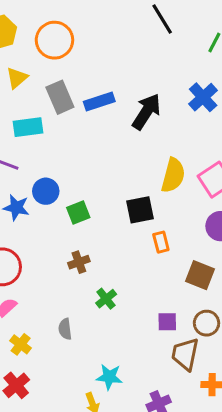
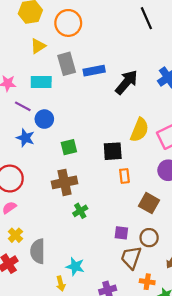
blue circle: (46, 191) -> (44, 119), moved
brown cross: (79, 262) -> (64, 182), size x1.6
gray semicircle: (65, 329) -> (38, 251), moved, size x1.6

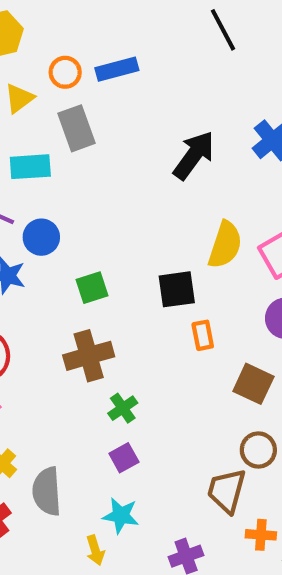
orange circle: (68, 23) -> (65, 72), moved, size x0.6
blue rectangle: (94, 71) -> (117, 69), moved
purple square: (121, 233) -> (124, 458), moved, turned -32

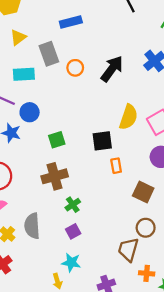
orange circle: (65, 72) -> (75, 68), moved
gray semicircle: (47, 491) -> (32, 226), moved

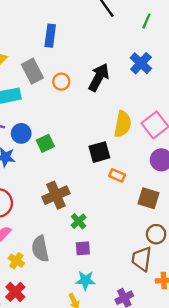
blue rectangle: (71, 22) -> (50, 36), turned -60
green square: (57, 140) -> (45, 143), moved
orange rectangle: (116, 166) -> (117, 175), turned -48
purple square: (73, 231) -> (83, 248), turned 32

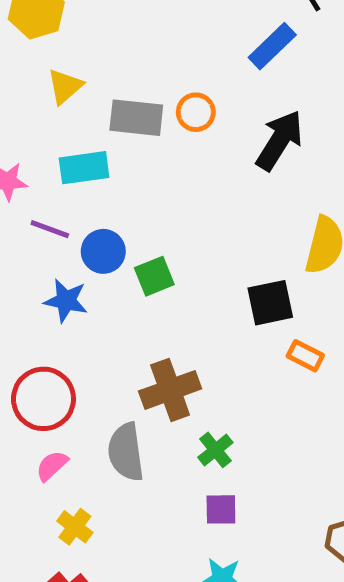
blue rectangle: (50, 36) -> (272, 46), moved, turned 35
gray rectangle: (32, 71) -> (136, 118), turned -60
orange circle: (61, 82) -> (196, 112), moved
gray semicircle: (40, 249) -> (126, 452), moved

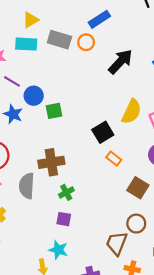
blue rectangle: (272, 46) -> (99, 19), moved
cyan rectangle: (84, 168) -> (26, 44), moved
black square: (270, 303) -> (103, 132), turned -30

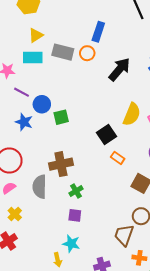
blue rectangle: (99, 19) -> (98, 32), turned -36

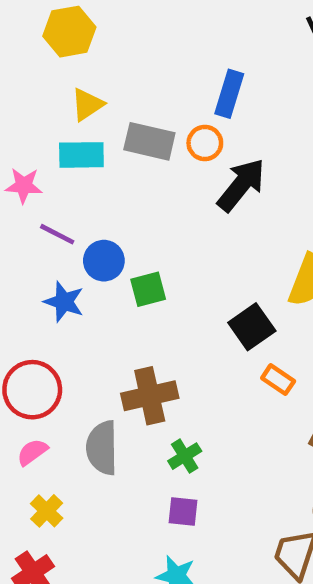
black arrow: (119, 69) -> (241, 185), moved

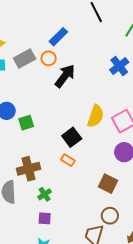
blue rectangle: (229, 94) -> (58, 37), turned 30
gray rectangle: (149, 141) -> (25, 58), turned -40
orange rectangle: (278, 380) -> (68, 160), moved

